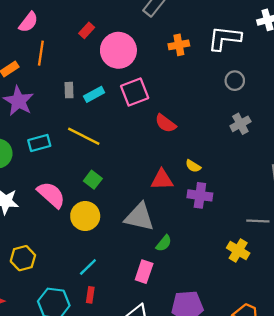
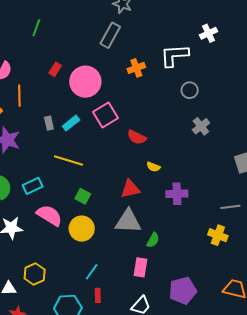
cyan rectangle: (39, 143) -> (33, 186), moved
yellow semicircle: (193, 166) -> (153, 167), moved
red triangle: (162, 180) -> (130, 189), moved

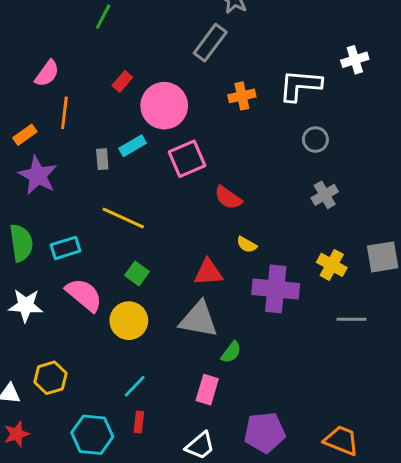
cyan rectangle: (71, 123) -> (133, 146), moved
purple cross: (177, 194) -> (276, 289), size x1.4
yellow cross: (218, 235) -> (332, 265), moved

